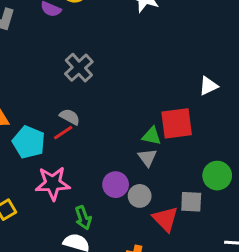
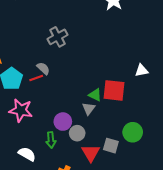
green arrow: (83, 218) -> (51, 140), moved

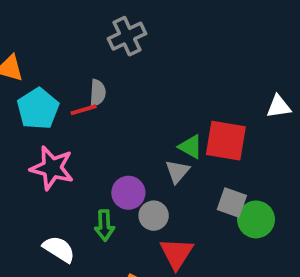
gray semicircle: (43, 68) -> (98, 93), turned 48
gray square: (111, 146) -> (232, 202), moved

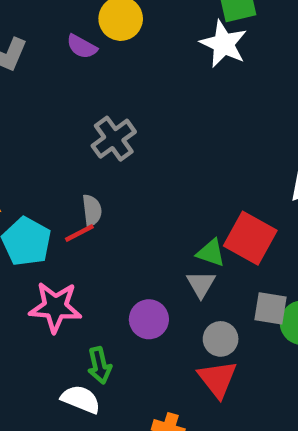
red square: (226, 141) -> (250, 238), turned 30
gray circle: (154, 216) -> (221, 339), moved
green arrow: (104, 225) -> (100, 365), moved

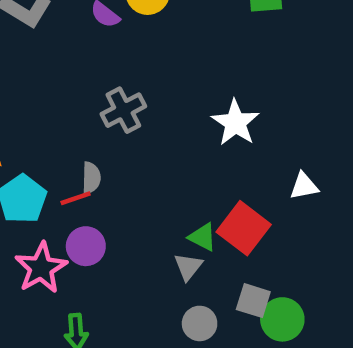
white star: (224, 44) -> (235, 123), moved
pink star: (55, 307) -> (41, 268), turned 30
purple circle: (149, 319) -> (86, 246), moved

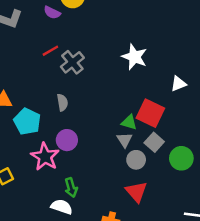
red line: (76, 198) -> (50, 51), moved
gray square: (253, 301) -> (154, 142), moved, turned 36
gray circle: (200, 323) -> (136, 160), moved

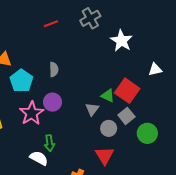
gray cross: (72, 62) -> (90, 18), moved
gray triangle: (125, 140) -> (92, 109), moved

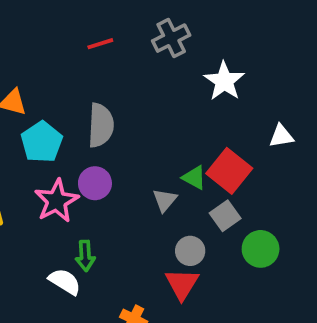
gray semicircle: (54, 69) -> (101, 125), size x1.6
gray circle: (109, 128) -> (190, 251), moved

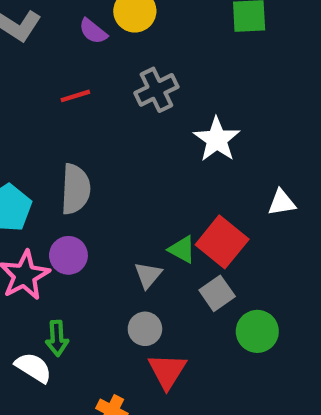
gray circle: (190, 251) -> (145, 329), moved

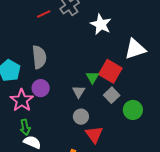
red line: (75, 96) -> (44, 14), moved
white triangle: (282, 203) -> (135, 49), size x1.6
green triangle: (182, 249) -> (92, 77), turned 40
green arrow: (57, 338) -> (25, 127), moved

